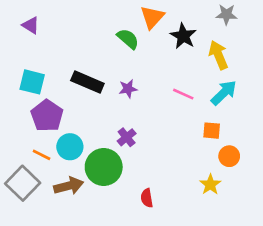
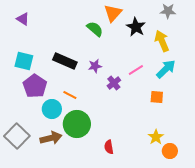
pink line: (183, 94) -> (136, 70), turned -56
purple cross: (127, 137) -> (114, 83), moved
orange line: (42, 155) -> (70, 95), moved
orange circle: (229, 156) -> (170, 151), moved

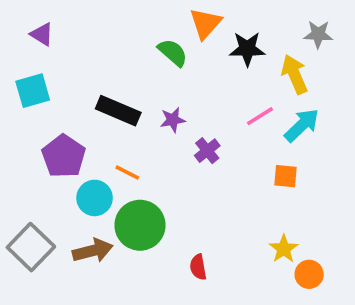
gray star: (168, 11) -> (318, 34), moved
black star: (136, 27) -> (247, 49), turned -30
cyan square: (24, 61) -> (33, 91), moved, turned -30
pink line: (136, 70) -> (260, 116), moved

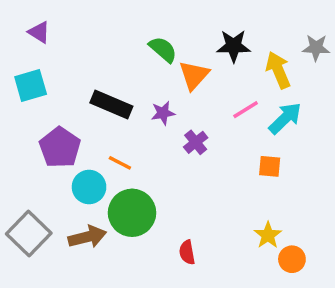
orange triangle: (205, 23) -> (194, 75), moved
gray star: (318, 34) -> (316, 48), moved

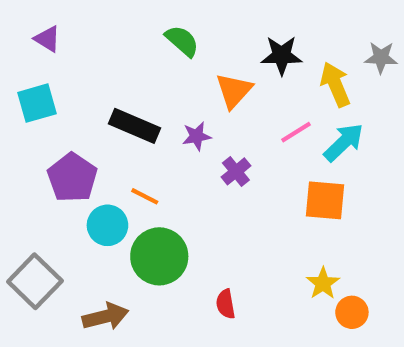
green semicircle: (163, 49) -> (182, 41), moved
orange square: (270, 166) -> (325, 200), size x1.5
brown arrow: (87, 237) -> (105, 316), moved

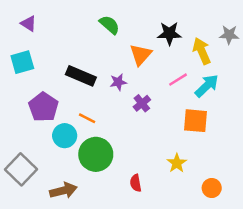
yellow star: (323, 283) -> (177, 163), moved

